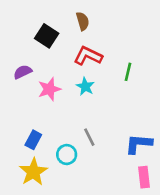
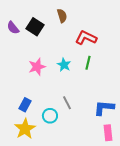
red L-shape: (88, 56) -> (86, 38), moved
purple semicircle: (23, 72) -> (13, 28), moved, turned -104
green line: (128, 72) -> (88, 63), moved

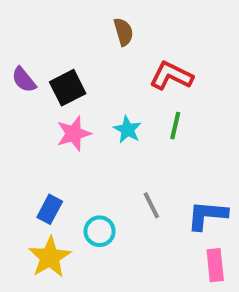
black square: (35, 27) -> (68, 88), moved, turned 30
purple semicircle: (13, 28) -> (24, 80), moved
gray line: (67, 103) -> (151, 205), moved

